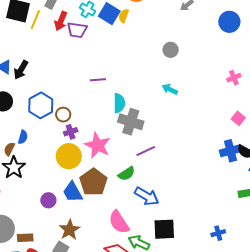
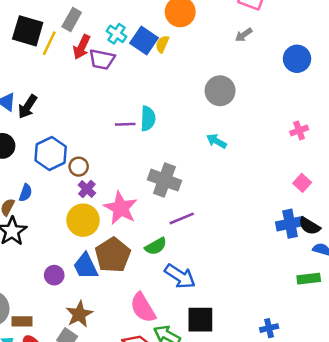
gray circle: (171, 50) -> (220, 91), size x1.5
cyan semicircle: (119, 103) -> (148, 119), moved
purple cross: (71, 132) -> (87, 189), turned -32

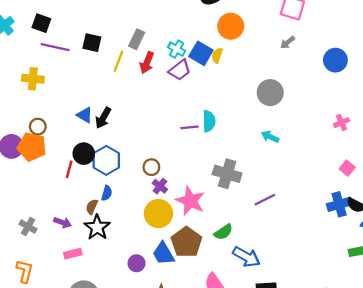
black square: (28, 31) -> (92, 43), moved, size x0.7
purple trapezoid: (102, 59) -> (180, 70), moved, turned -45
blue hexagon: (51, 153) -> (106, 160), moved
purple line: (182, 218) -> (265, 200), moved

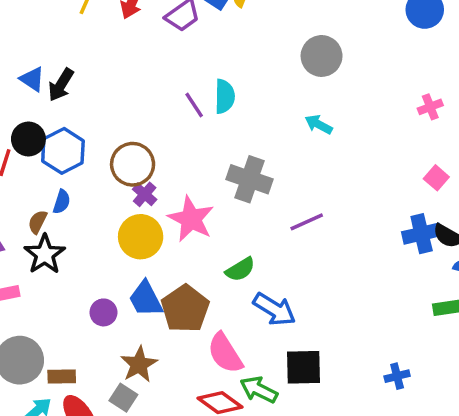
purple line: (190, 127) -> (194, 105), turned 60
brown circle: (151, 167) -> (133, 164), size x1.6
brown pentagon: (186, 242) -> (185, 309), moved

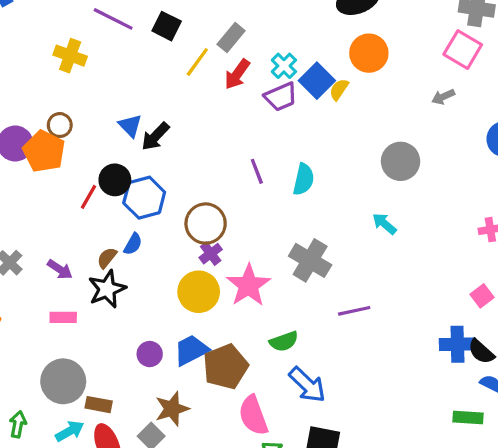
purple line: (194, 105) -> (257, 171), moved
blue trapezoid: (146, 299) -> (191, 350), turned 78

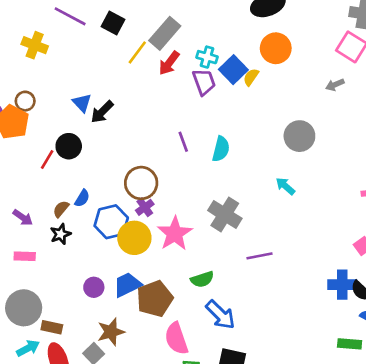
gray rectangle: (231, 37) -> (165, 33), size x1.4
cyan cross: (284, 66) -> (207, 57), turned -30
purple trapezoid: (281, 97) -> (204, 82), turned -88
blue hexagon: (144, 198) -> (111, 222), moved
black star: (107, 289) -> (61, 234), size x0.7

